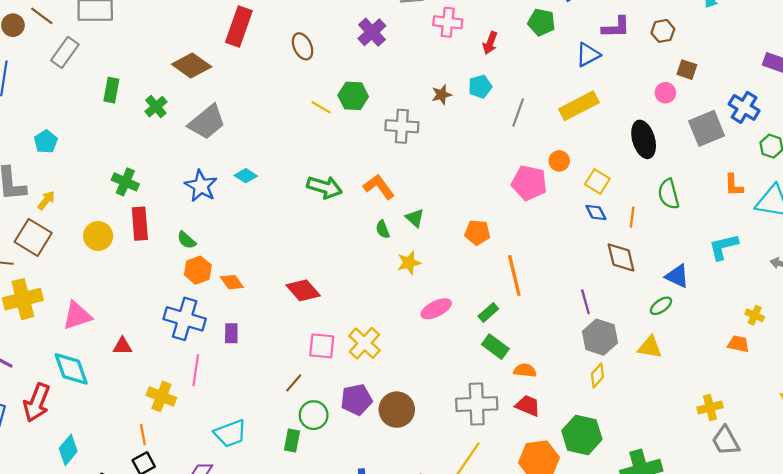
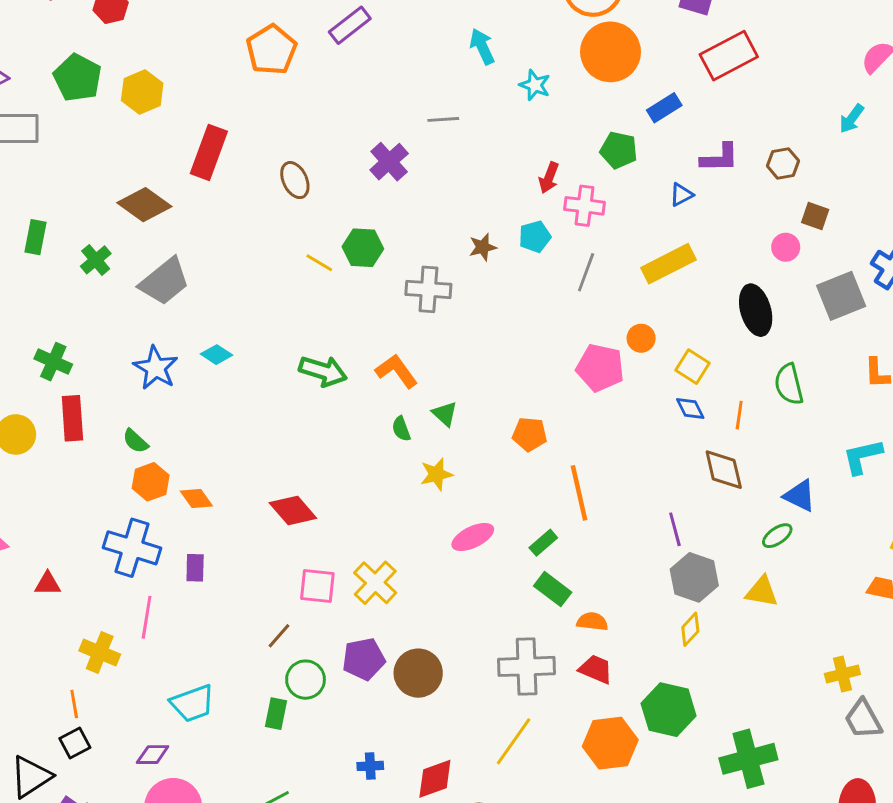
pink cross: (448, 22) -> (584, 206), moved
blue triangle: (588, 55) -> (681, 195), size x0.7

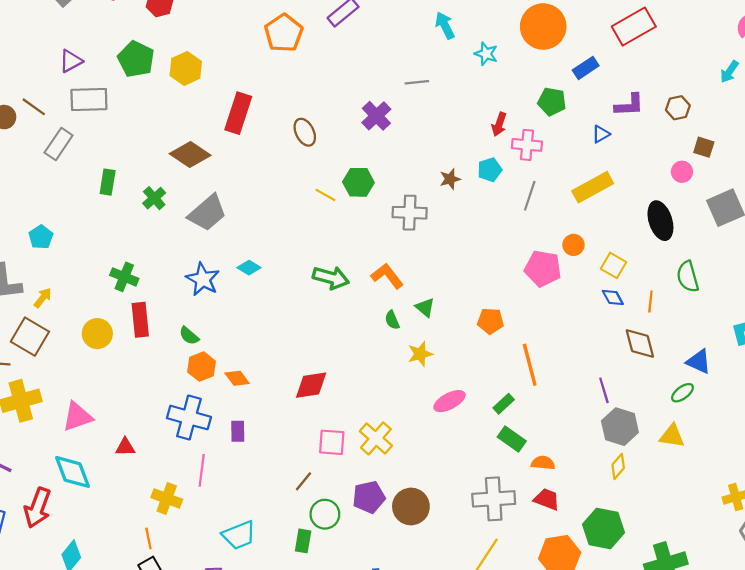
red diamond: (293, 510) -> (311, 385), turned -56

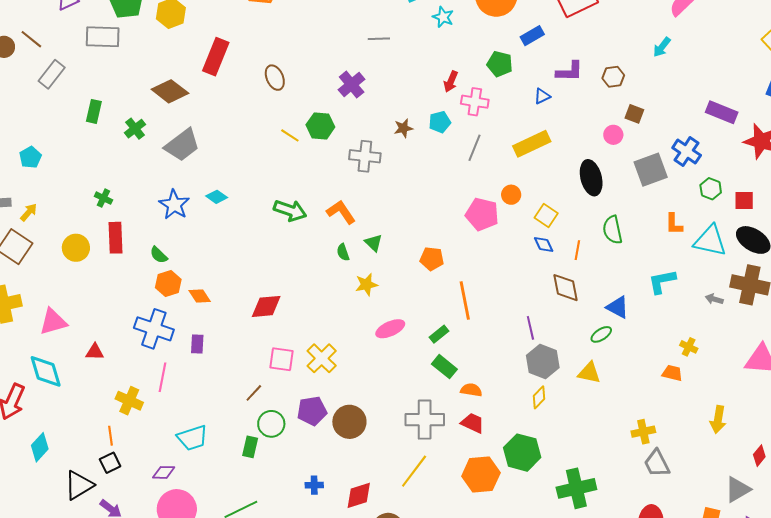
gray rectangle: (89, 99) -> (103, 37), moved
purple cross: (376, 116) -> (352, 84), moved
green cross: (124, 277) -> (103, 198), size x0.7

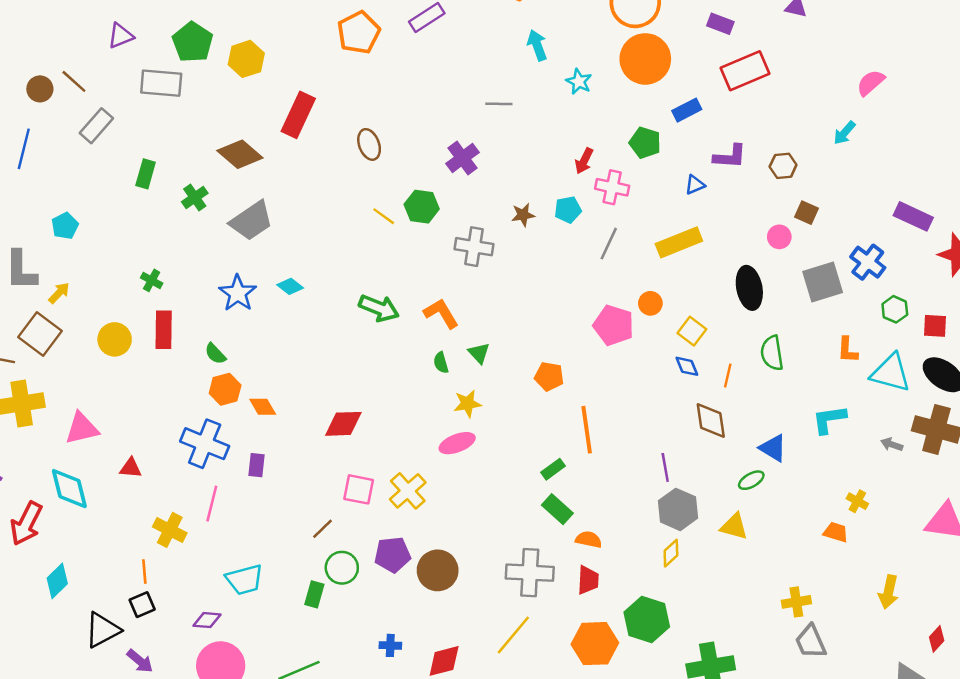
pink ellipse: (390, 329) -> (457, 443), moved
red trapezoid: (473, 423) -> (588, 580), turned 65

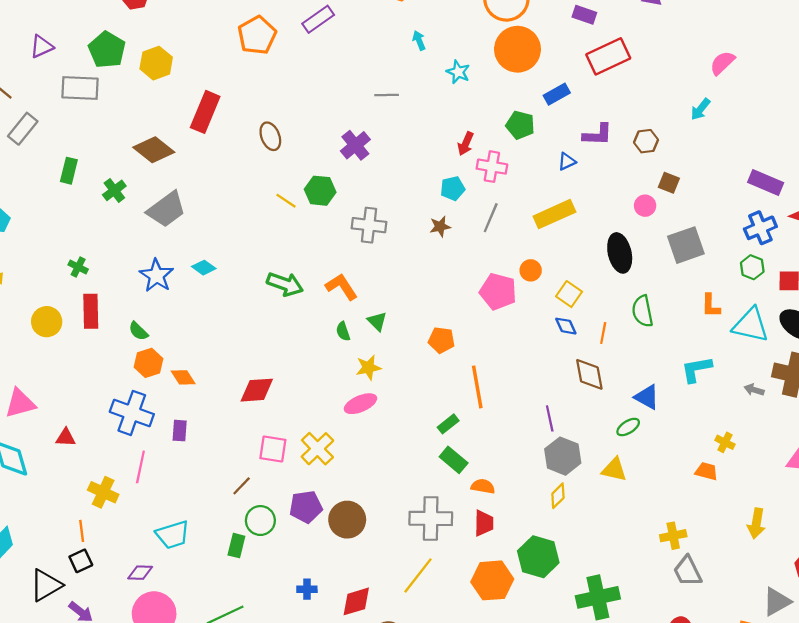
cyan arrow: (537, 45) -> (419, 40), size x0.7
brown star: (523, 215) -> (440, 227), moved
blue cross: (868, 262) -> (760, 228), moved, turned 32

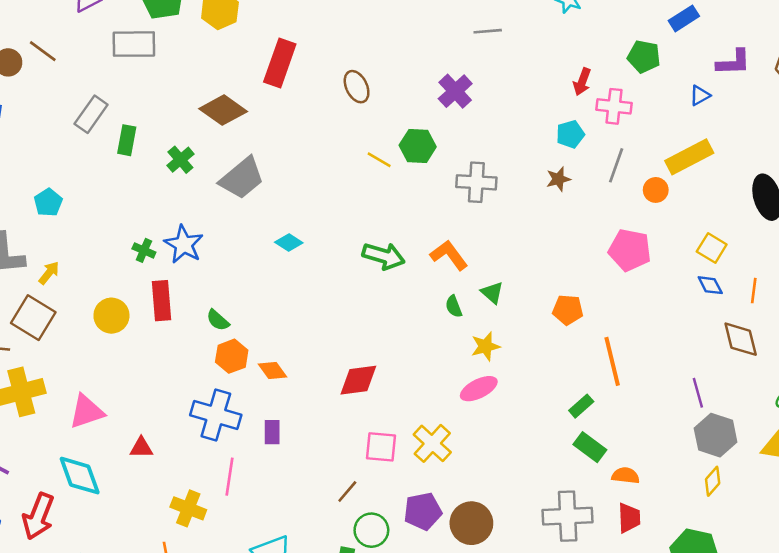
gray rectangle: (23, 129) -> (91, 114), moved
orange circle: (531, 270) -> (656, 190), moved
blue star: (157, 276) -> (184, 244), moved

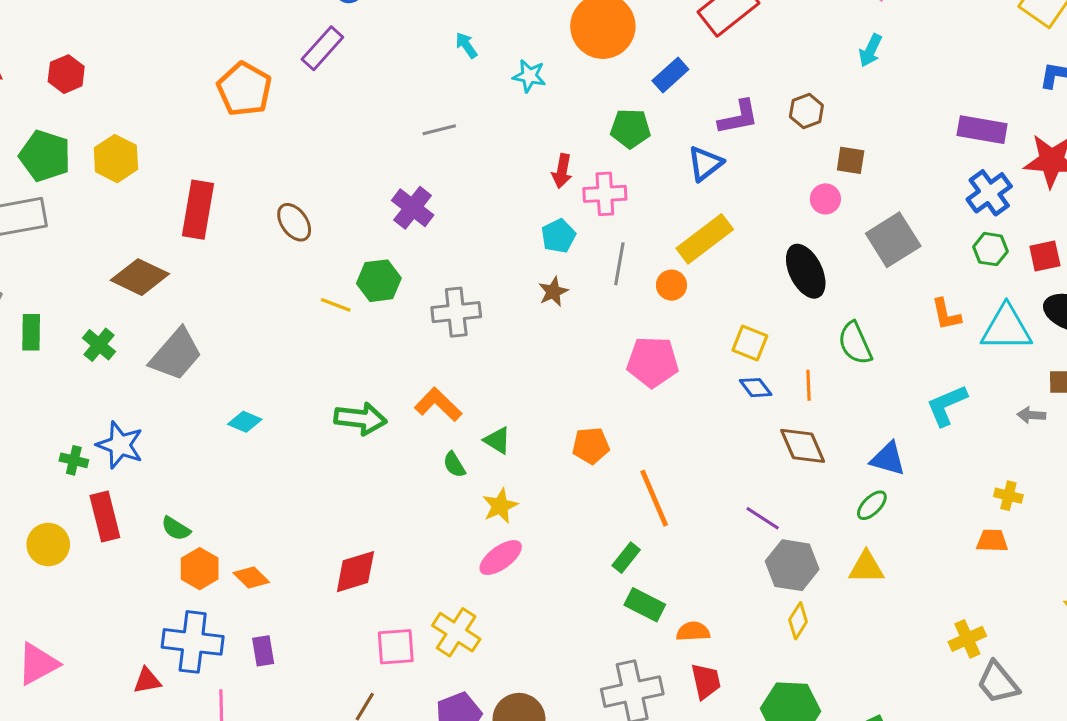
blue triangle: (700, 95) -> (705, 164), size x1.4
purple line: (698, 393) -> (763, 518), turned -32
red triangle: (141, 448) -> (147, 681), moved

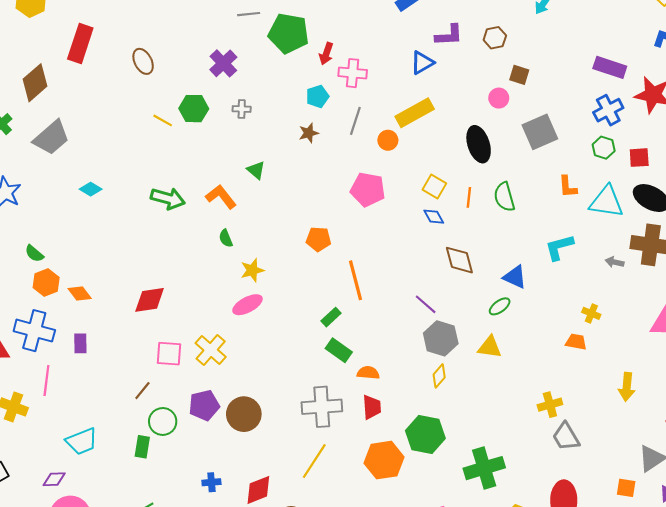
green pentagon: (630, 129) -> (288, 33), moved, size x1.5
brown diamond: (140, 277) -> (35, 83), turned -75
gray cross: (456, 312) -> (242, 109), moved, size x0.6
orange line: (809, 385) -> (469, 197), moved
green triangle: (497, 440) -> (256, 170), moved

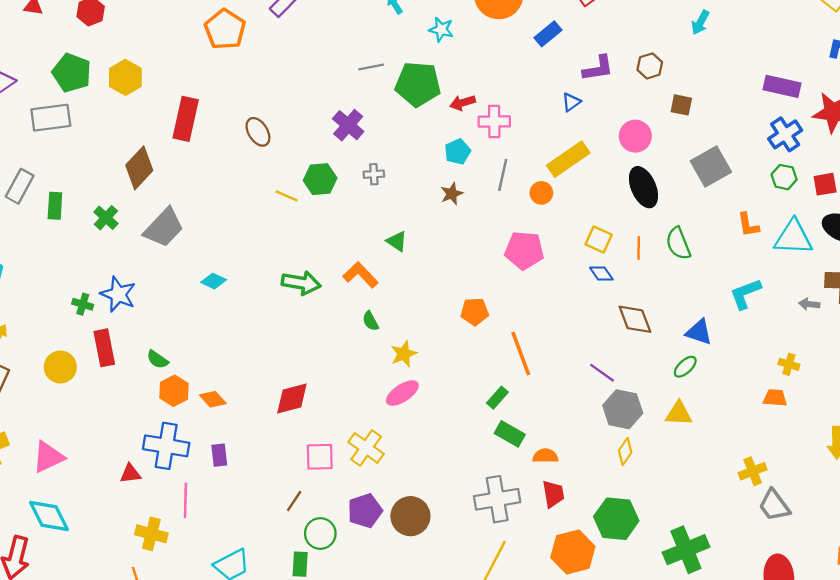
red arrow: (326, 54) -> (463, 103), turned 60
blue triangle: (422, 63) -> (571, 102), size x0.7
pink circle: (499, 98) -> (635, 136), moved, size x1.4

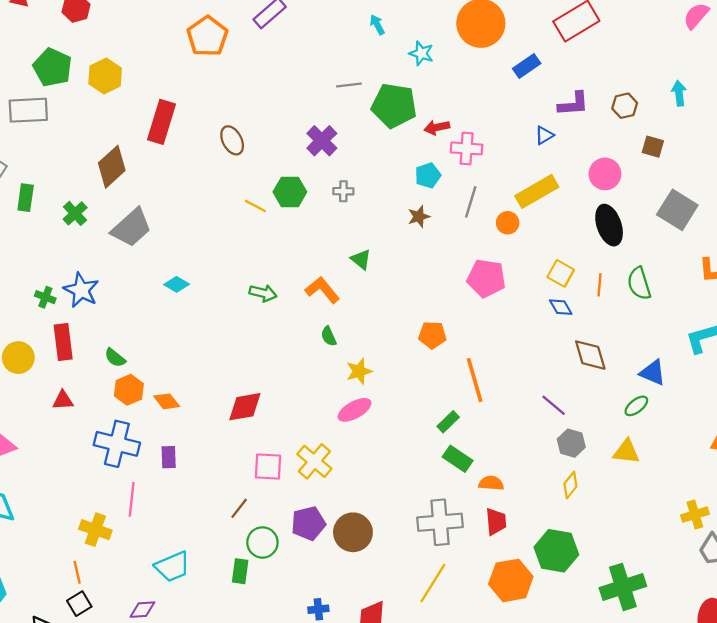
cyan arrow: (700, 22) -> (679, 93), moved, turned 140
gray square: (711, 167) -> (677, 210), turned -33
green arrow: (301, 283) -> (263, 293), size x0.7
gray hexagon: (623, 409) -> (571, 443), size x0.7
red triangle: (130, 474) -> (63, 400), moved

